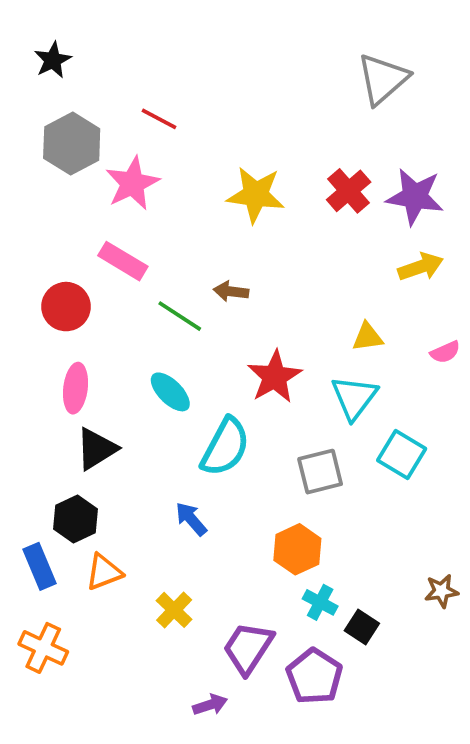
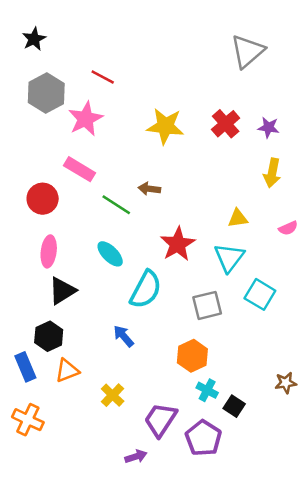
purple star: (415, 197) -> (269, 127), size x0.6
yellow arrow: (421, 267) -> (272, 173), turned 120

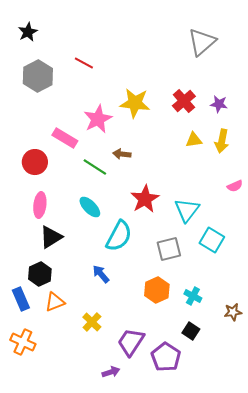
pink star: (86, 119) -> (98, 119), moved
yellow triangle: (238, 218) -> (194, 140), moved
cyan cross: (207, 390) -> (193, 296), moved

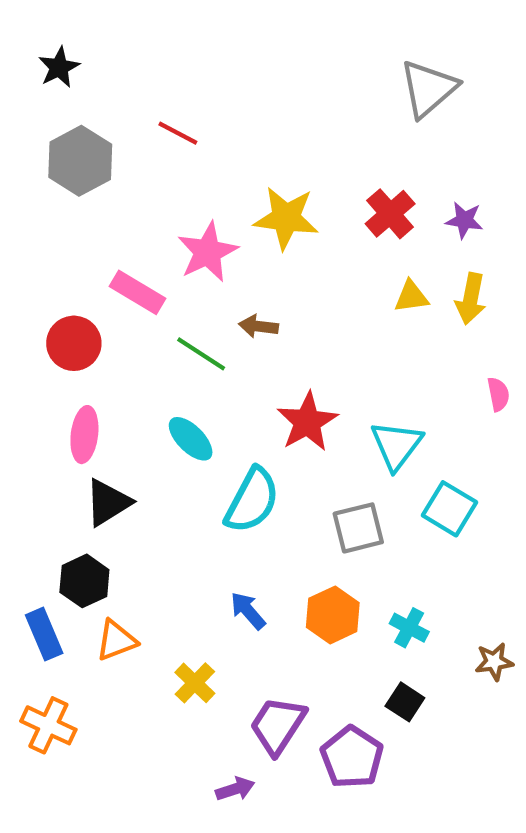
pink semicircle: (235, 186) -> (498, 394), turned -77
blue arrow: (101, 274) -> (248, 611), moved

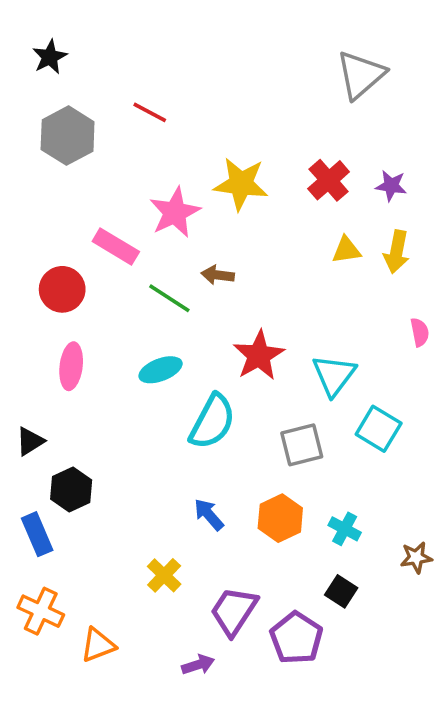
cyan ellipse: (191, 439) -> (161, 370), turned -66
black triangle: (108, 502) -> (30, 441), moved, size x0.7
orange triangle: (116, 640) -> (98, 645), moved

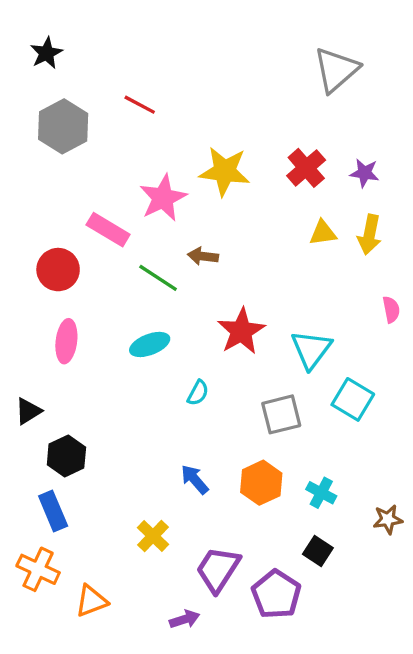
cyan semicircle: (212, 422) -> (198, 393), size x0.5
blue rectangle: (37, 534) -> (53, 511), moved

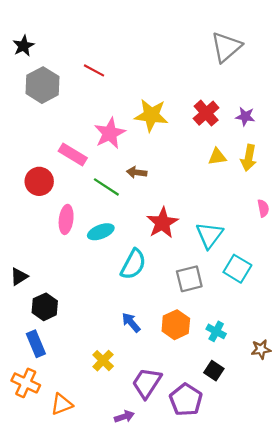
black star: (46, 53) -> (24, 46), moved
pink ellipse: (66, 341) -> (66, 219), moved
cyan semicircle: (198, 393) -> (133, 264), size x1.8

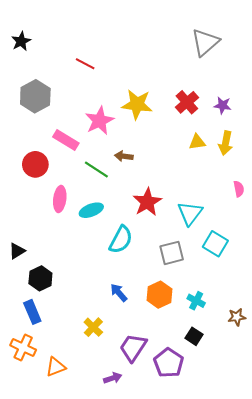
gray hexagon: (43, 85) -> (35, 96), moved

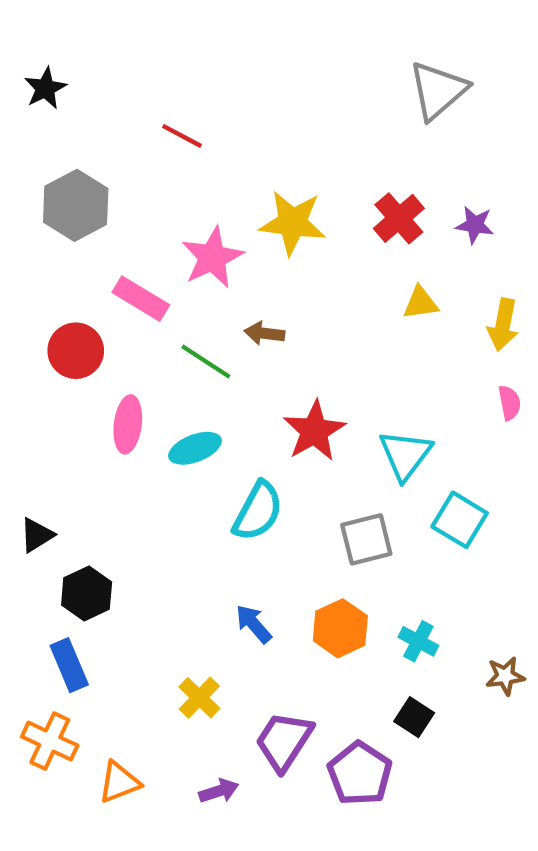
yellow arrow: (226, 143) -> (503, 325), moved
purple arrow: (113, 378) -> (219, 791), moved

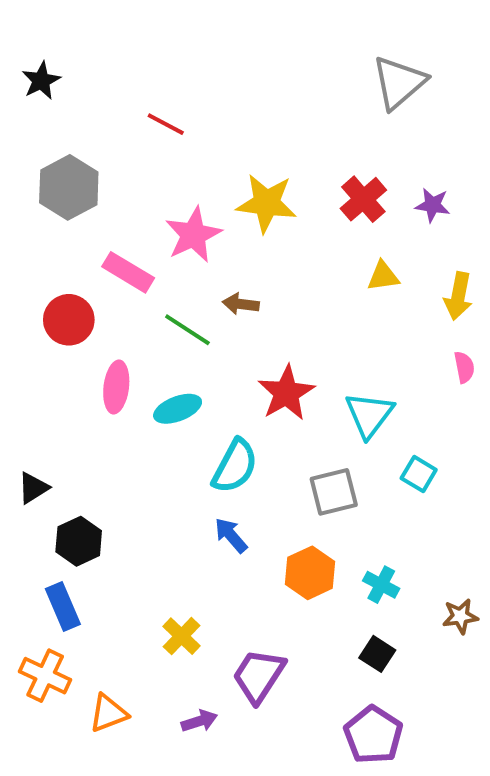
cyan square: (460, 520) -> (419, 474), size x0.7
blue arrow: (254, 624) -> (231, 535), moved
purple pentagon: (360, 774) -> (373, 735), moved

